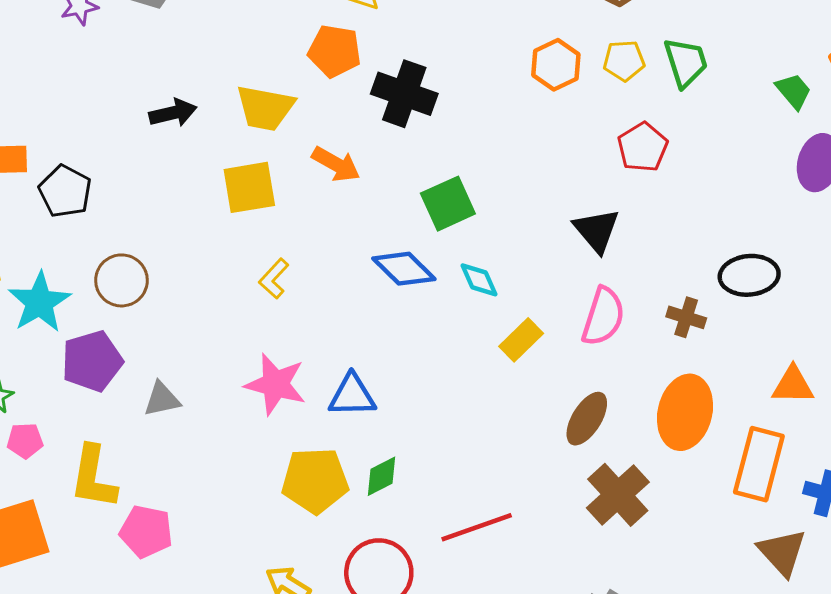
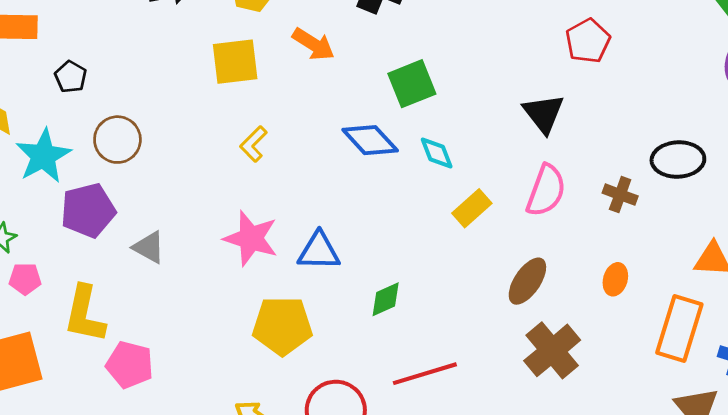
black pentagon: (65, 191) -> (71, 77), moved, size x0.7
gray triangle: (162, 399) -> (149, 247), turned 39
orange ellipse: (685, 412) -> (615, 279), size x0.5
green diamond: (382, 476) -> (386, 299), moved

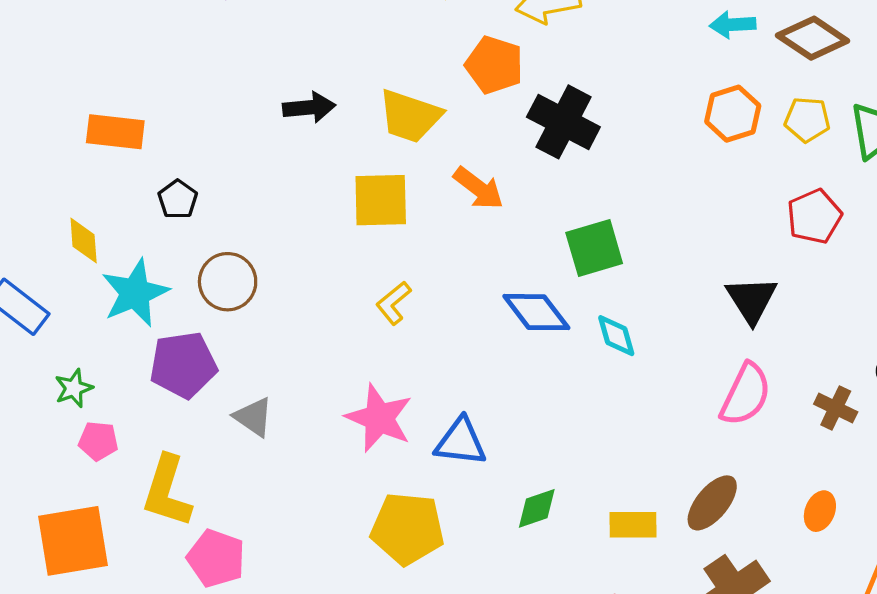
yellow rectangle: (472, 208) -> (633, 525), moved, turned 36

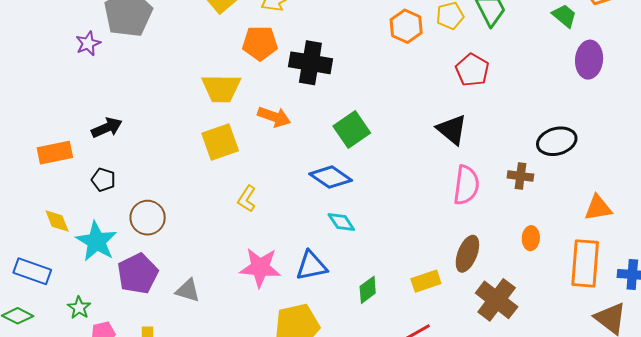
black arrow: (309, 107) -> (107, 128), moved
cyan diamond: (616, 336) -> (341, 222), moved

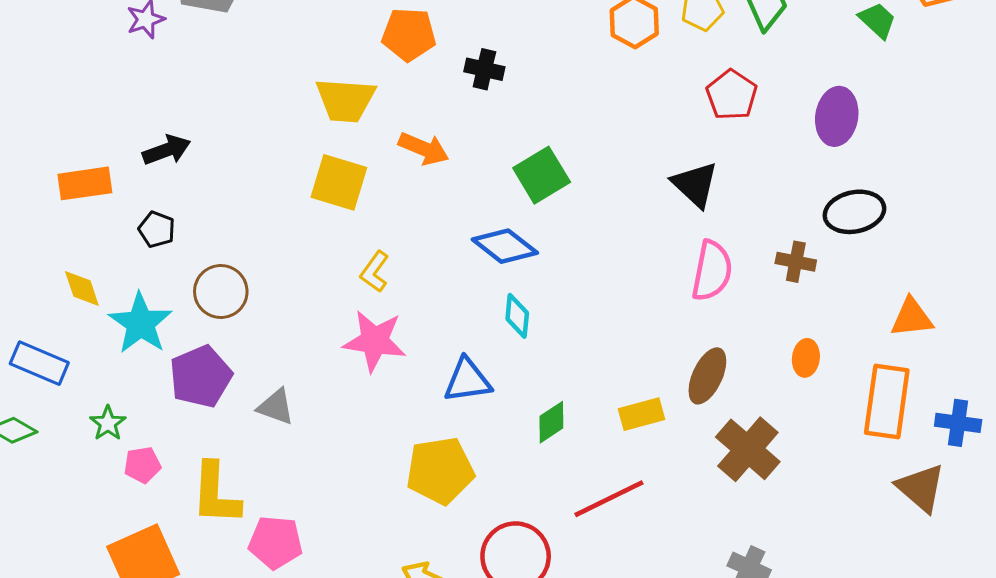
purple ellipse: (589, 60) -> (837, 116), moved
black cross: (310, 63) -> (484, 69), size x0.6
yellow square: (220, 142) -> (339, 182), turned 33
cyan diamond: (341, 222) -> (517, 316), turned 36
pink star: (260, 267) -> (375, 341), moved

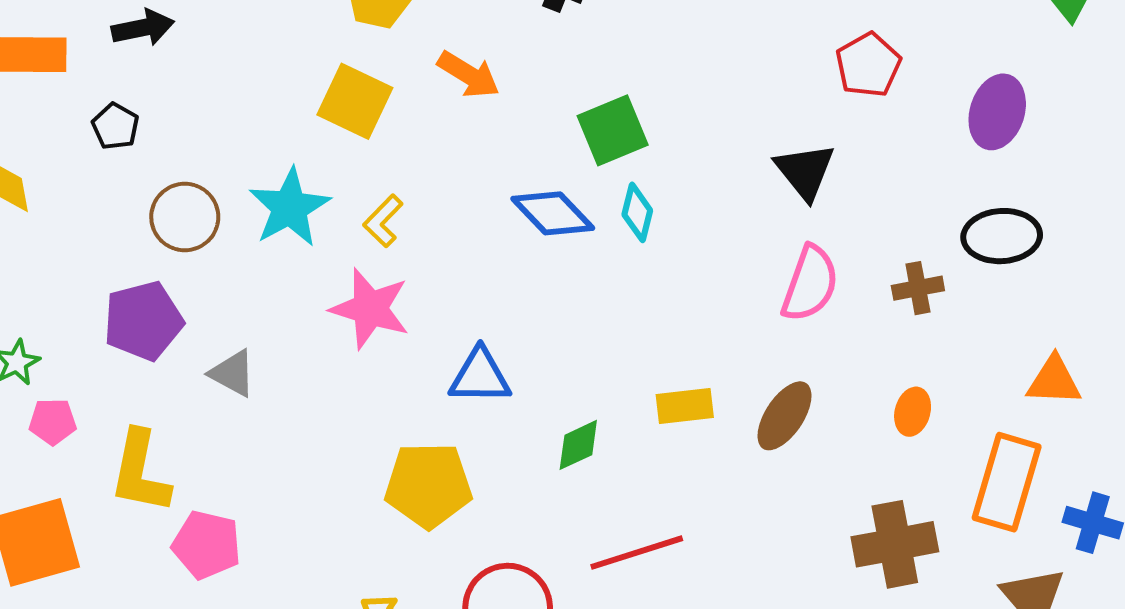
brown cross: (796, 262) -> (918, 288), turned -30
cyan diamond: (517, 316) -> (637, 212), moved
cyan star: (140, 323) -> (290, 208), moved
yellow rectangle: (641, 414) -> (685, 406), moved
brown cross: (748, 449) -> (895, 544), moved, turned 30

